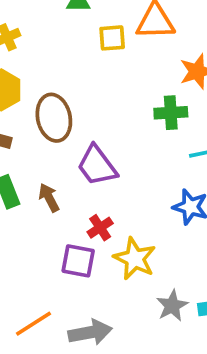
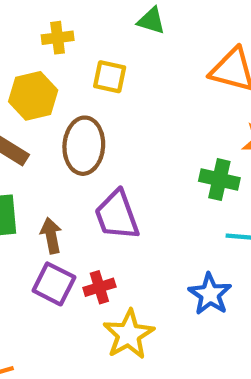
yellow square: (112, 38) -> (110, 77), moved
purple square: (78, 261) -> (54, 284), moved

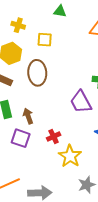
yellow cross: (58, 38) -> (18, 25), turned 32
purple trapezoid: (117, 215) -> (81, 102), moved
purple square: (54, 284) -> (21, 138), moved

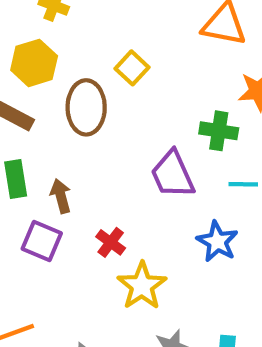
yellow square: (45, 40) -> (132, 68), moved, turned 35
red cross: (54, 136) -> (111, 242), turned -32

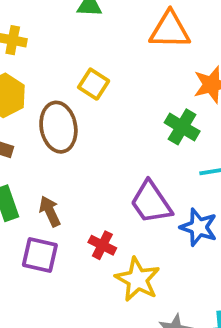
green cross: (219, 131) -> (182, 127), turned 32
purple trapezoid: (173, 174) -> (151, 202), moved

